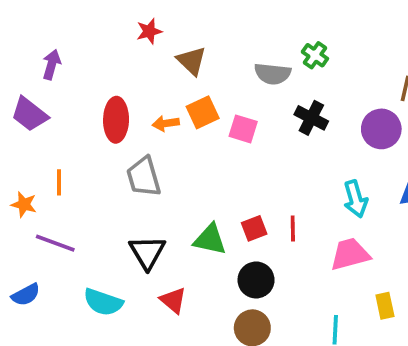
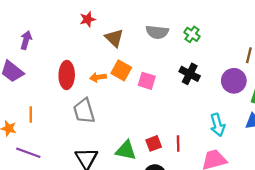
gray semicircle: (273, 74) -> (157, 32), moved
orange square: (203, 112) -> (121, 70), turned -36

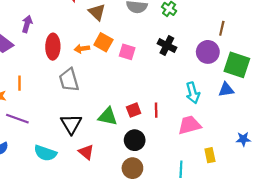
purple arrow: (26, 40) -> (27, 24), moved

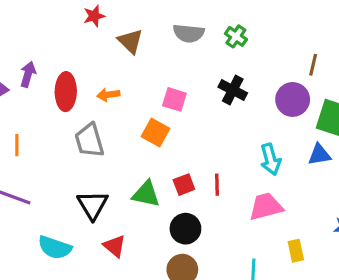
purple arrow: (27, 24) -> (28, 74), moved
orange square: (103, 42) -> (156, 133), moved

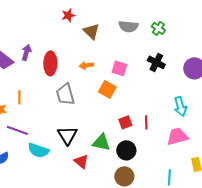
orange arrow: (108, 95) -> (86, 65), moved
green triangle: (146, 194) -> (101, 142), moved
cyan semicircle: (55, 248) -> (38, 150), moved

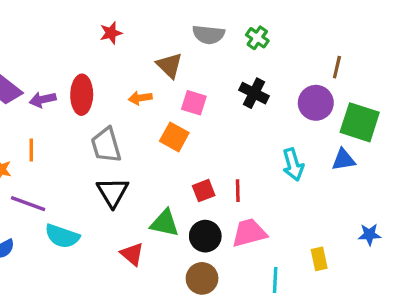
red star: (68, 15) -> (111, 33), moved
brown triangle: (91, 31) -> (169, 65), moved
purple arrow: (26, 52) -> (43, 100), moved, turned -119
black triangle: (67, 135) -> (113, 192), moved
pink trapezoid: (177, 136) -> (249, 233), moved

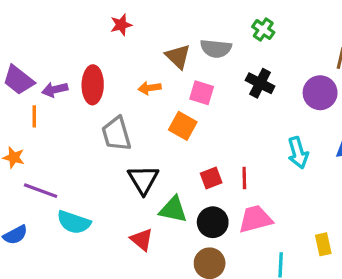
gray semicircle: (209, 35) -> (216, 49), moved
orange line: (31, 150) -> (34, 116), moved
black triangle: (113, 192) -> (143, 180), moved

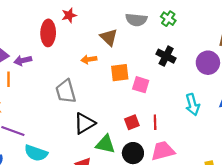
gray semicircle: (216, 49) -> (136, 20), moved
red ellipse: (93, 85) -> (48, 33), moved
pink square: (202, 93) -> (141, 85), moved
orange square: (183, 126) -> (120, 73), moved, turned -36
black triangle: (143, 180) -> (84, 123), turned 30

